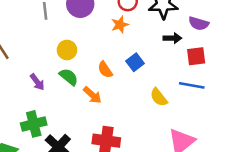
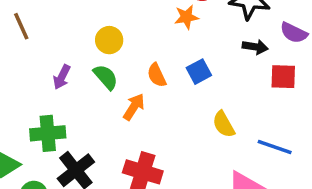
purple arrow: (37, 82) -> (62, 77), turned 54
blue line: (192, 85) -> (275, 147), moved
orange arrow: (92, 95) -> (134, 107), turned -108

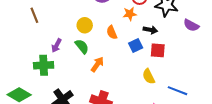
black arrow: (255, 47) -> (150, 30), moved
orange semicircle: (157, 75) -> (112, 32), moved
red square: (283, 77) -> (158, 50), moved
green cross: (48, 133) -> (44, 65), moved

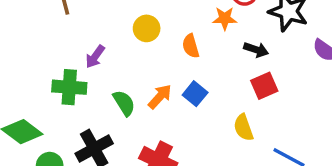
blue square: (136, 45) -> (195, 94), moved, turned -32
green semicircle: (82, 46) -> (124, 103), moved
red square: (158, 50) -> (264, 86), turned -35

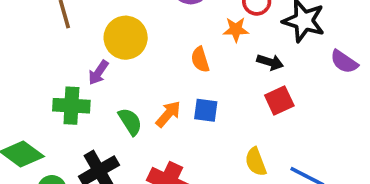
yellow circle: (147, 28) -> (126, 38), moved, size x1.5
blue square: (195, 94) -> (206, 110), turned -30
yellow semicircle: (243, 128) -> (256, 162), moved

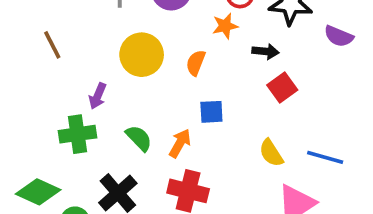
yellow circle: (126, 38) -> (142, 55), moved
orange semicircle: (200, 59) -> (196, 63), turned 50
orange arrow: (168, 114) -> (180, 143), moved

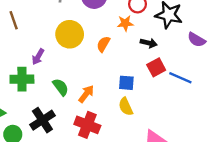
blue square: (211, 112) -> (126, 83), moved
yellow semicircle: (271, 153) -> (126, 107), moved
blue line: (325, 157) -> (180, 78), moved

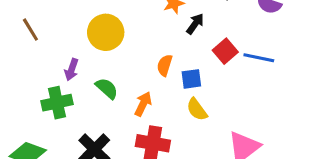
black arrow: (149, 43) -> (195, 24), moved, turned -56
orange semicircle: (103, 44) -> (165, 65), moved
green semicircle: (61, 87) -> (107, 88), moved

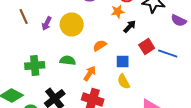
orange semicircle: (165, 65) -> (100, 46), moved, turned 32
purple arrow: (71, 70) -> (47, 24), moved
green semicircle: (107, 88) -> (68, 60), turned -42

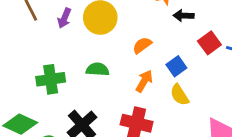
black arrow: (130, 26) -> (183, 16), turned -128
blue square: (123, 62) -> (176, 66), turned -32
orange arrow: (90, 74) -> (144, 81), moved

